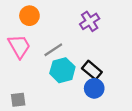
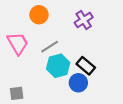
orange circle: (29, 16) -> (39, 15), moved
blue circle: (94, 88) -> (78, 83), moved

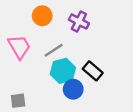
purple cross: (84, 20) -> (79, 21), moved, turned -30
blue circle: (78, 83) -> (73, 89), moved

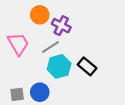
purple cross: (79, 21) -> (61, 26), moved
blue circle: (73, 89) -> (40, 92), moved

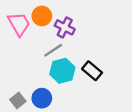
pink trapezoid: (18, 44) -> (19, 24), moved
gray square: (17, 94) -> (18, 100), turned -32

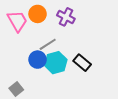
purple cross: (65, 27) -> (66, 17), moved
blue circle: (42, 98) -> (38, 60), moved

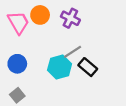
gray line: (48, 44) -> (73, 52), moved
blue circle: (38, 60) -> (17, 64), moved

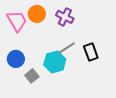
black rectangle: (88, 67) -> (91, 52), moved, turned 30
gray square: (17, 95) -> (32, 76), moved

